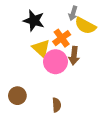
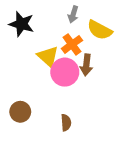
gray arrow: (73, 13) -> (73, 14), moved
black star: (34, 21) -> (21, 24), moved

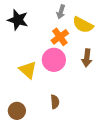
yellow triangle: (48, 56) -> (28, 70), moved
brown arrow: (86, 65) -> (87, 58), moved
brown circle: (20, 112) -> (17, 111), moved

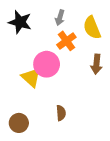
gray arrow: (61, 12) -> (60, 18), moved
yellow semicircle: (83, 25) -> (92, 28), turned 40
pink circle: (54, 60) -> (47, 64), moved

